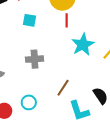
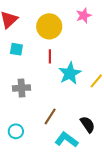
red line: (67, 20) -> (50, 56), moved
cyan L-shape: (79, 111) -> (66, 140), turned 145

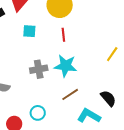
cyan star: (70, 73) -> (65, 66), moved, turned -30
brown line: (50, 116) -> (70, 94), turned 30

